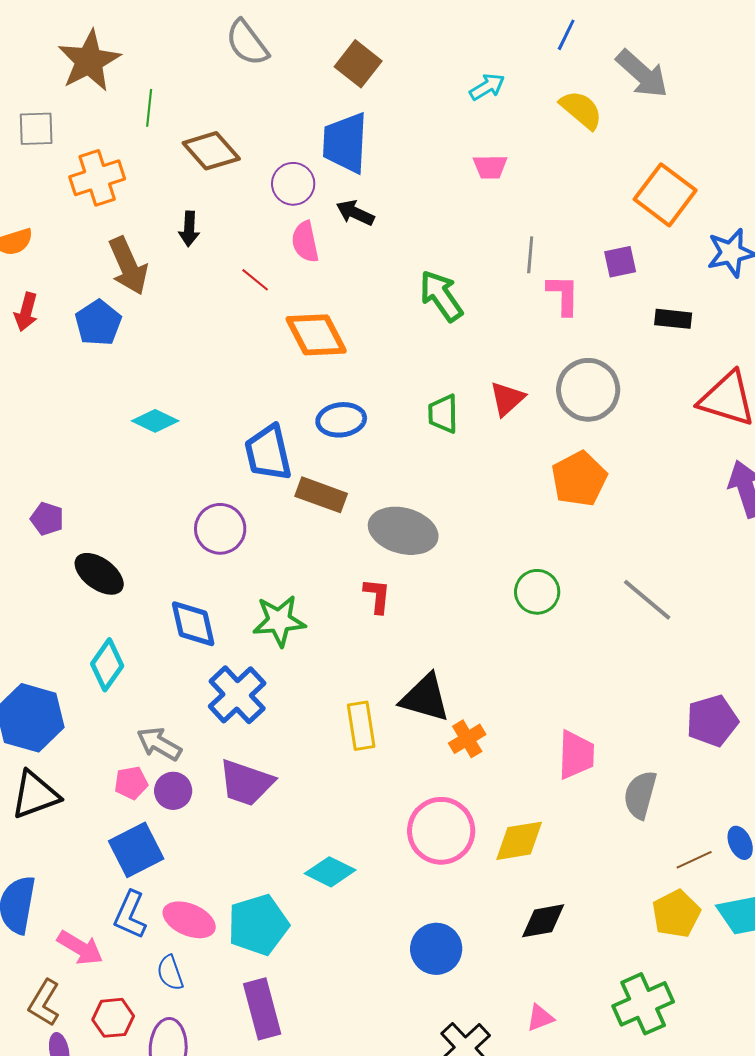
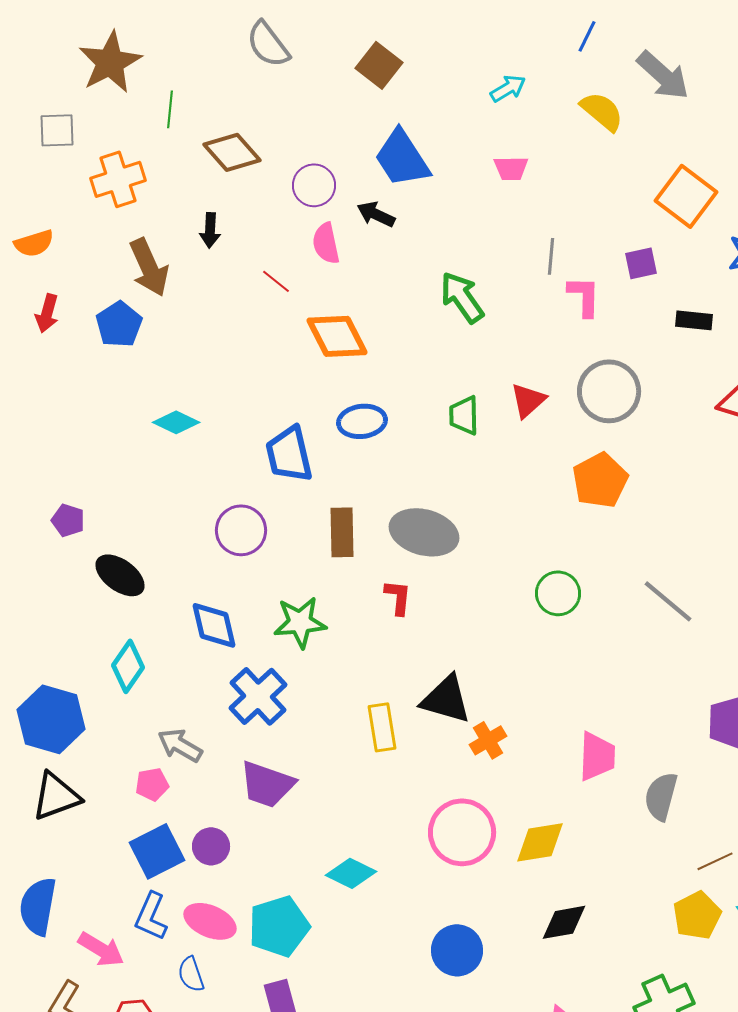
blue trapezoid: (345, 143) -> (402, 158), moved, turned -36
brown rectangle: (321, 495) -> (342, 532), moved, turned 69
purple circle: (173, 791) -> (211, 846), moved

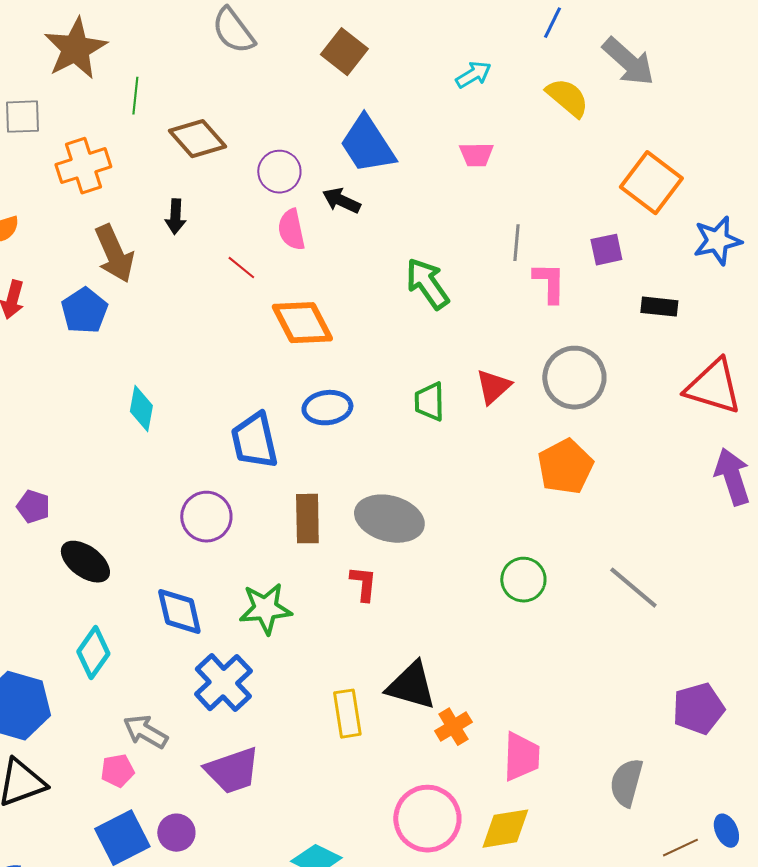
cyan diamond: (176, 422) -> (141, 409), turned 75
pink trapezoid: (597, 756) -> (521, 757), moved
purple trapezoid: (267, 784) -> (232, 771), turned -38

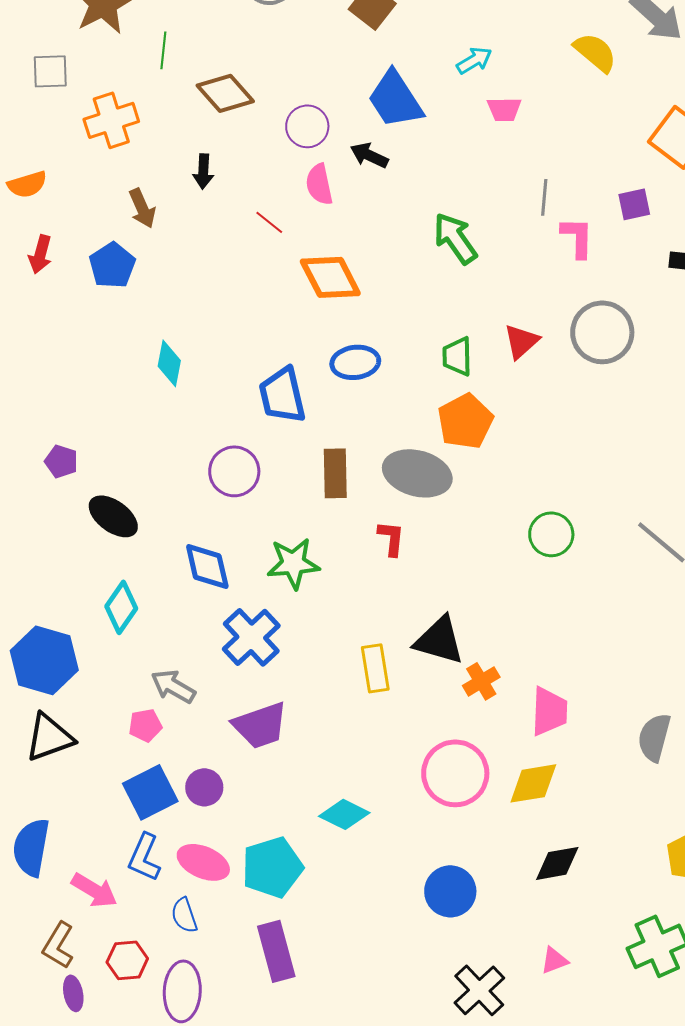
cyan arrow: (473, 75) -> (474, 60), moved
brown arrow: (114, 254) -> (142, 208), size x0.7
orange pentagon: (565, 467) -> (465, 421), moved

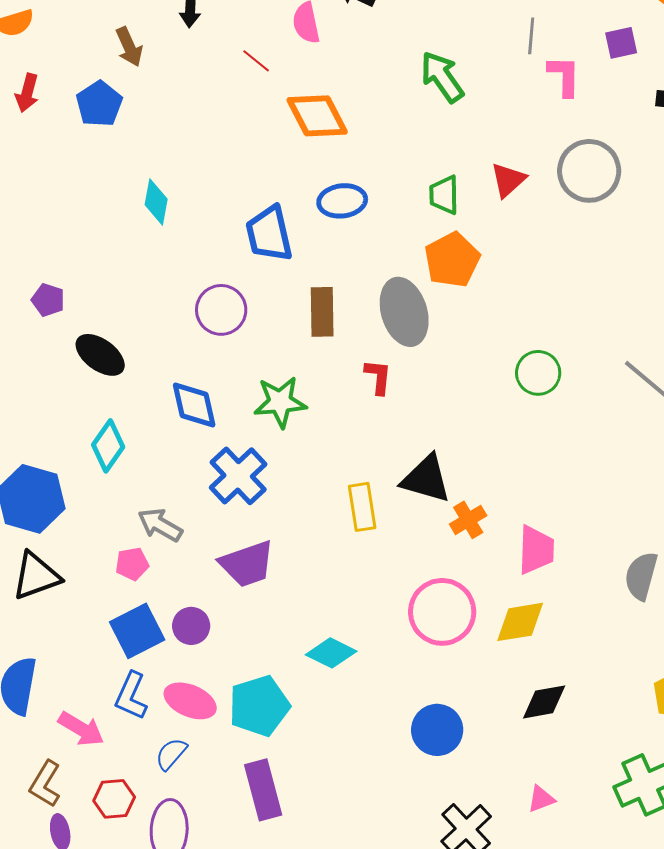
gray ellipse: (417, 473) -> (404, 312), turned 58
blue semicircle: (184, 915) -> (171, 754), turned 60

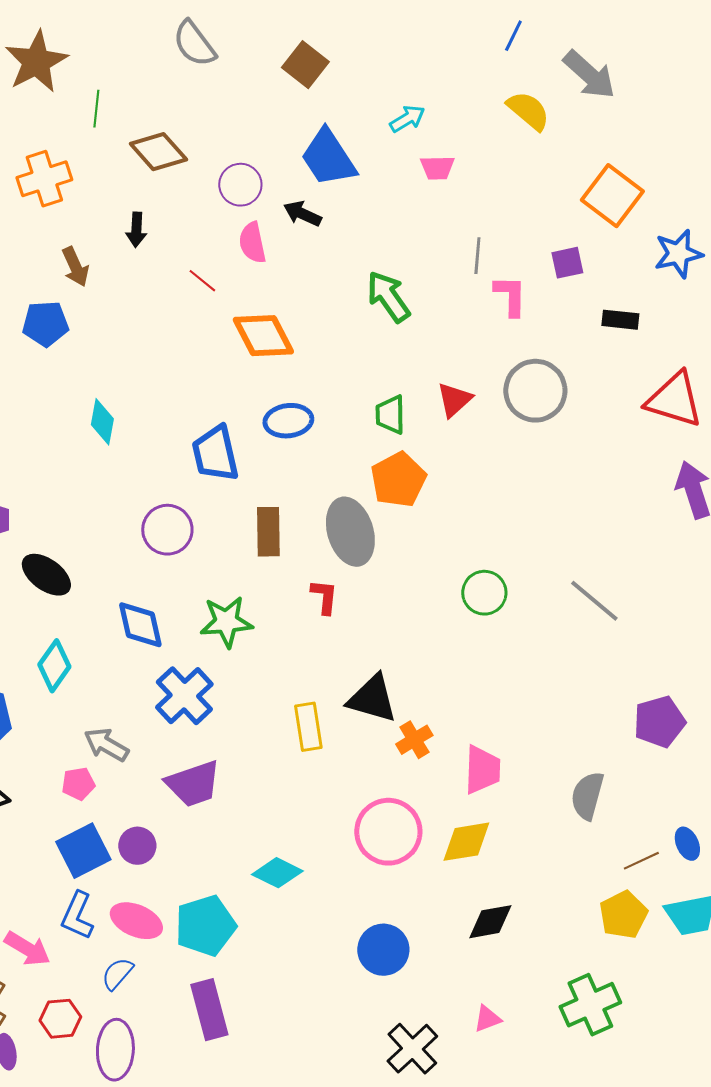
blue pentagon: (99, 104) -> (45, 324), turned 30

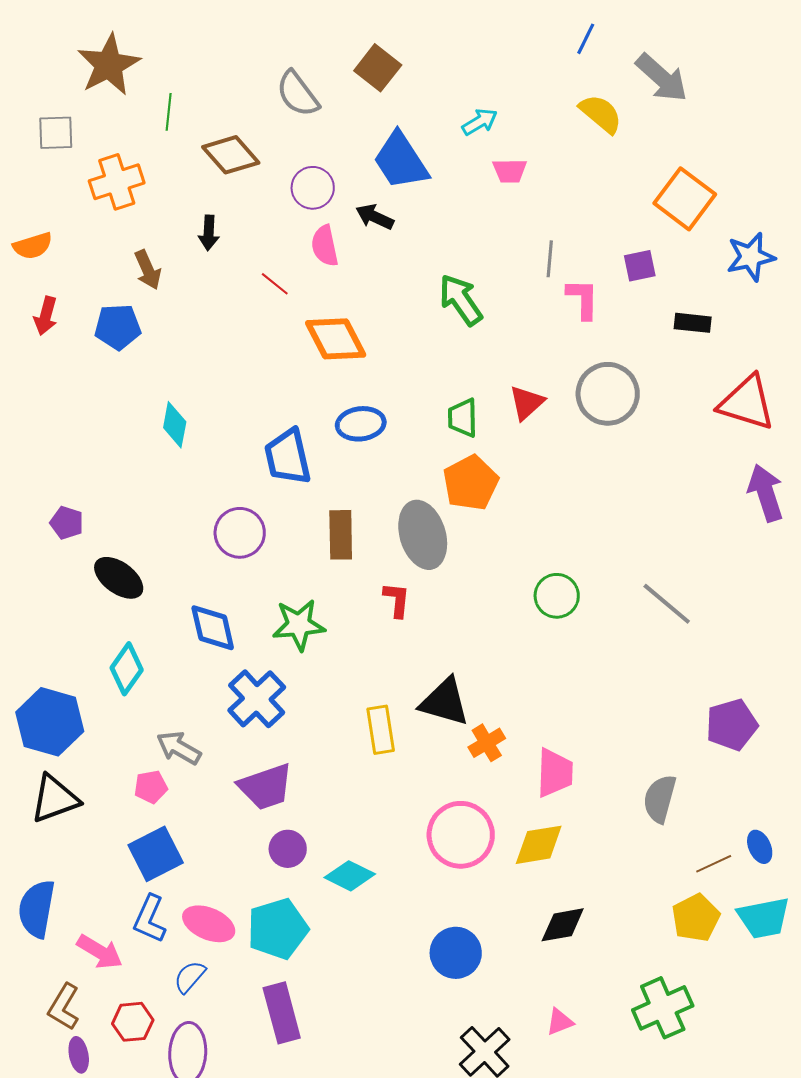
gray semicircle: (194, 44) -> (298, 94), moved
purple circle: (137, 846) -> (288, 849), moved

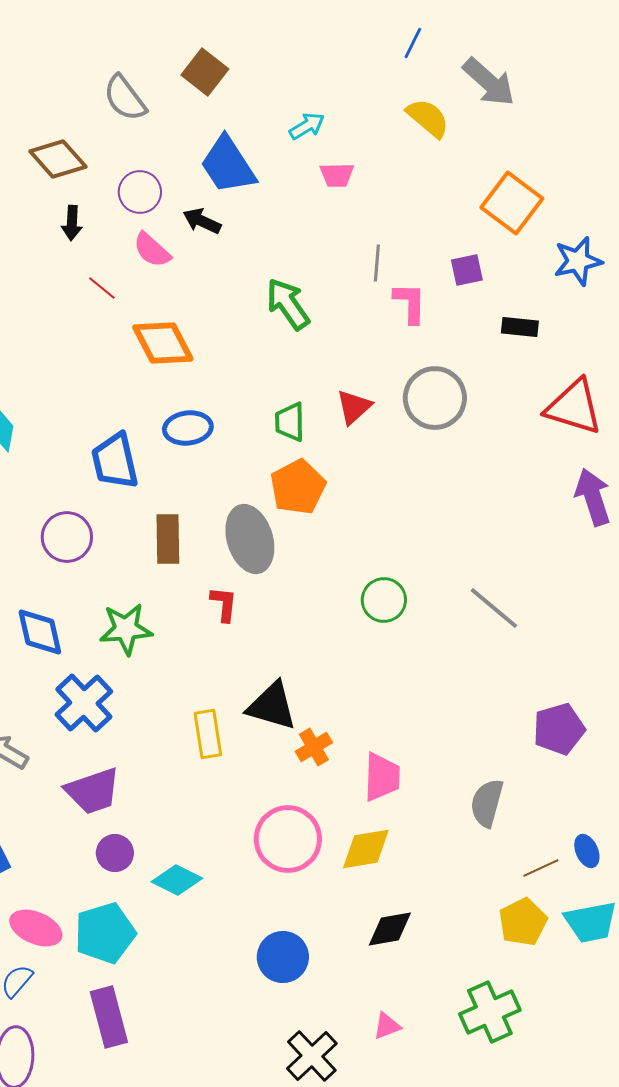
black arrow: (209, 233) -> (72, 223), moved
pink semicircle: (325, 246) -> (152, 250), turned -36

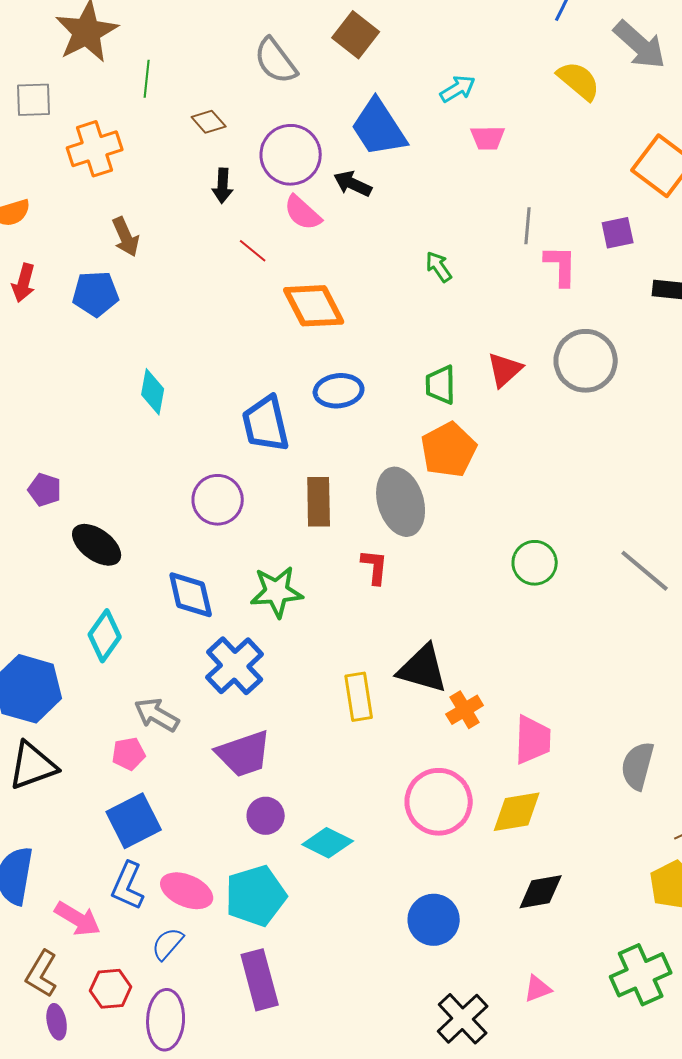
brown diamond: (58, 159) -> (209, 122), size x0.6
purple circle: (140, 192) -> (291, 155), size x1.4
green arrow: (288, 304) -> (439, 267), size x0.6

